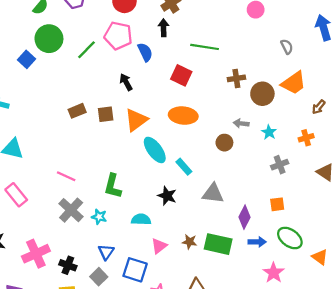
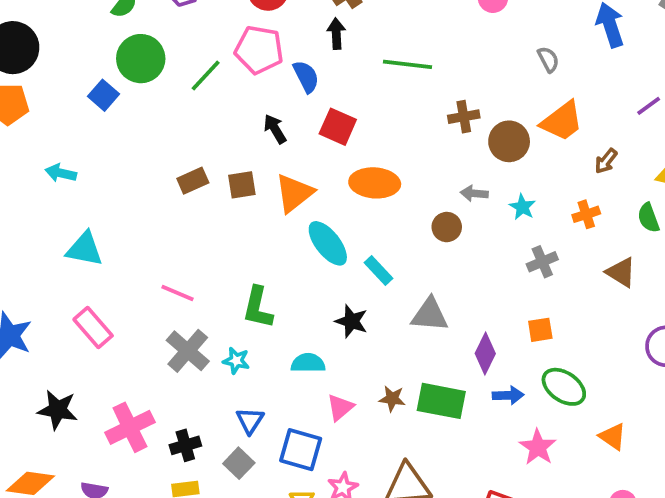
red square: (181, 75) -> (338, 127), moved
orange triangle: (320, 257) -> (613, 437), moved
black cross: (68, 265) -> (185, 445), turned -35

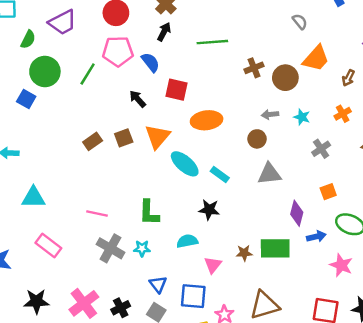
black arrow: (336, 34) -> (164, 32), turned 42
gray triangle: (430, 315) -> (269, 174), moved

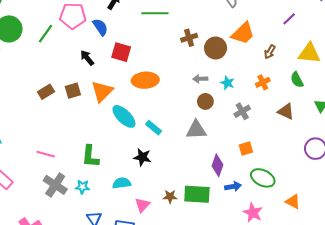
brown circle: (257, 139) -> (205, 101), moved

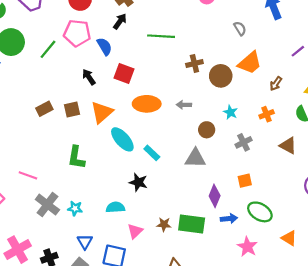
gray arrow: (200, 79) -> (184, 105), moved
pink line: (46, 154) -> (28, 175), moved
green L-shape: (90, 156) -> (76, 157), moved

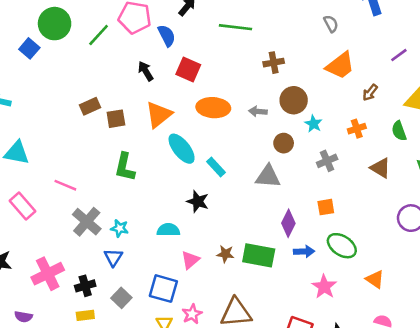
brown circle: (221, 76) -> (294, 100), moved
brown square: (72, 109) -> (116, 119), moved
blue triangle: (85, 242) -> (113, 257), moved

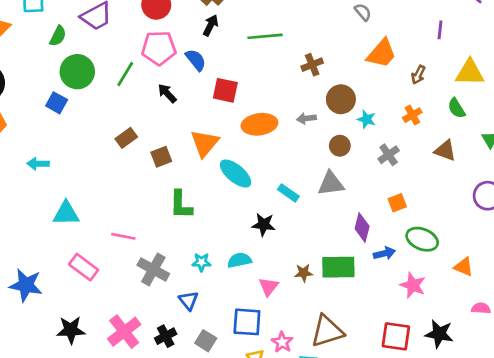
purple line: (399, 55) -> (440, 30), turned -36
black arrow: (146, 71) -> (167, 93), moved
brown rectangle: (90, 106) -> (126, 138), moved
cyan rectangle: (216, 167) -> (288, 193), moved
cyan star: (120, 228) -> (201, 262), moved

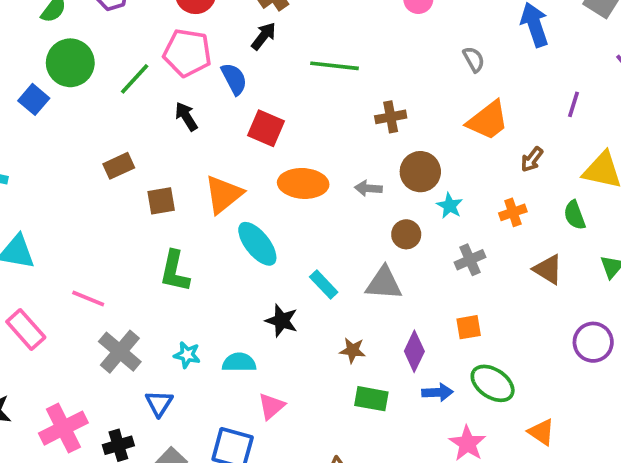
green rectangle: (338, 267) -> (371, 399), size x0.7
brown star: (304, 273) -> (352, 350), moved

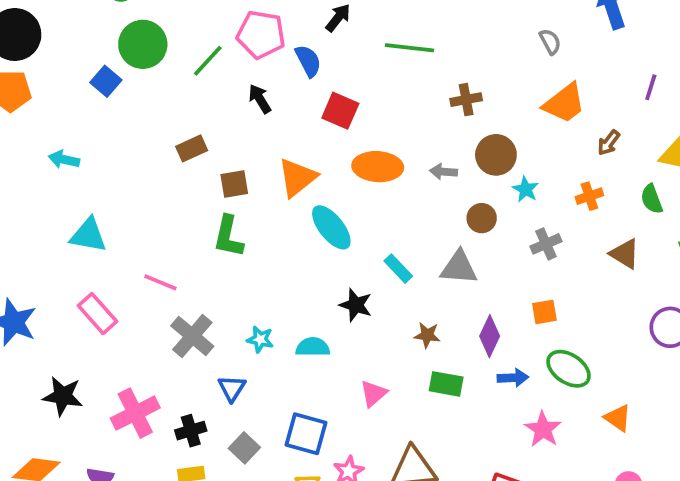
green L-shape: (175, 271) -> (228, 237), moved
pink triangle: (271, 406) -> (373, 393), moved

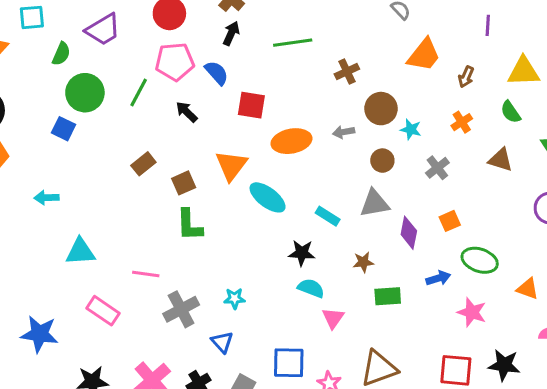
gray cross: (192, 336) -> (181, 309), turned 36
purple diamond: (490, 336) -> (409, 233), moved
cyan semicircle: (313, 347) -> (311, 288), moved, turned 36

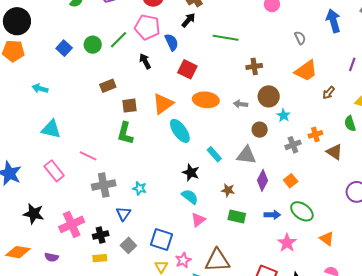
green circle: (85, 93) -> (93, 45), moved, size x0.7
orange cross: (462, 122) -> (315, 134), moved
orange square: (450, 221) -> (291, 181), turned -32

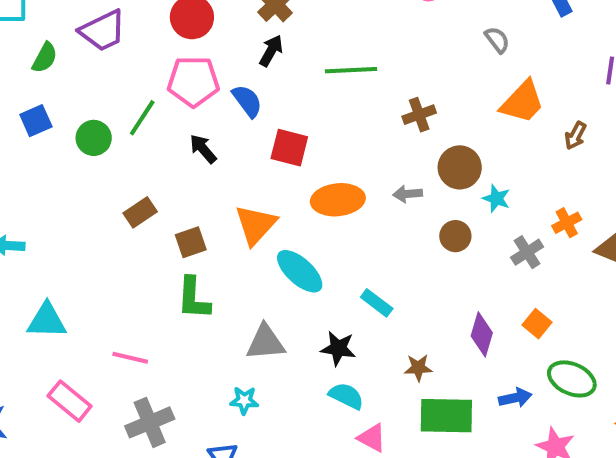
blue square: (64, 48) -> (36, 121), moved, turned 35
gray triangle: (246, 155) -> (265, 342), moved
gray cross: (104, 185) -> (150, 422), moved
green rectangle: (237, 216) -> (446, 416), size x1.5
pink triangle: (198, 220) -> (372, 438), turned -42

